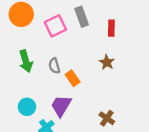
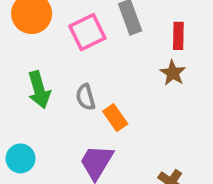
brown star: (107, 62) -> (173, 73), moved
cyan circle: (27, 107) -> (20, 158), moved

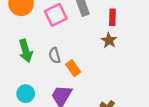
cyan circle: (20, 158) -> (26, 94), moved

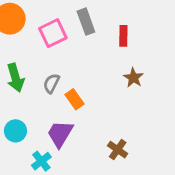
brown star: (109, 40) -> (133, 78), moved
gray semicircle: (55, 55) -> (51, 83), turned 42

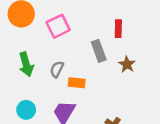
gray rectangle: (86, 22) -> (99, 51), moved
orange rectangle: (74, 99) -> (77, 83), turned -49

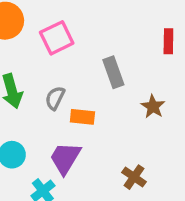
red rectangle: (118, 29) -> (168, 41), moved
brown star: (127, 64) -> (153, 107), moved

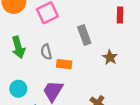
gray semicircle: (55, 98) -> (46, 52), turned -40

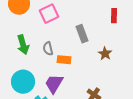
cyan circle: (18, 89) -> (23, 82), size x1.5

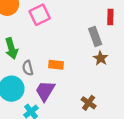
gray rectangle: (82, 34) -> (95, 36), moved
gray semicircle: (48, 49) -> (28, 68), moved

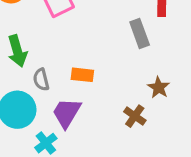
brown star: (101, 58) -> (159, 87), moved
brown cross: (89, 103) -> (135, 116), moved

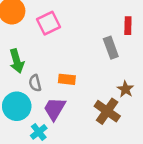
brown cross: (135, 116) -> (107, 111), size x1.5

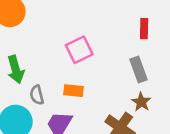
pink square: (48, 23) -> (79, 50), moved
gray rectangle: (111, 48) -> (138, 70), moved

